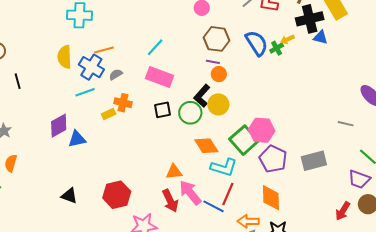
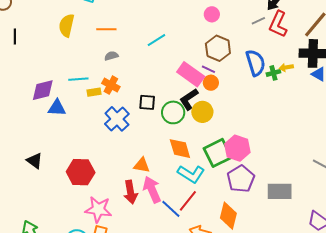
blue cross: (91, 67) -> (117, 119), moved
pink rectangle: (160, 77) -> (191, 74), moved
cyan line: (85, 92) -> (78, 79), moved

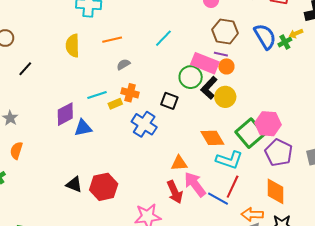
black line: (15, 37) -> (25, 69), turned 56
black square: (147, 102) -> (169, 101), turned 30
green circle: (173, 112) -> (191, 77), moved
red hexagon: (81, 172) -> (104, 187), moved

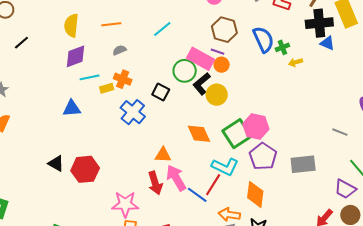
yellow arrow: (296, 34) -> (296, 62), moved
purple diamond: (65, 114) -> (75, 56), moved
cyan L-shape: (229, 160) -> (225, 167), moved

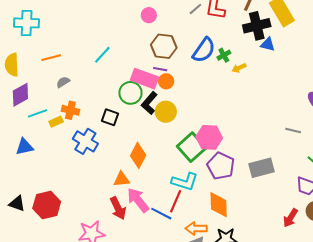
blue semicircle: (263, 39) -> (204, 50), turned 68
orange diamond: (199, 134) -> (138, 155), moved, turned 60

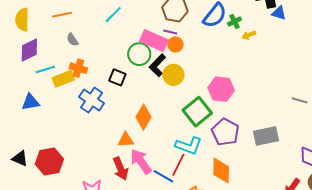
gray semicircle: (63, 82) -> (72, 40), turned -96
yellow rectangle: (56, 122) -> (63, 79), size x1.5
pink hexagon: (209, 137) -> (221, 89), moved

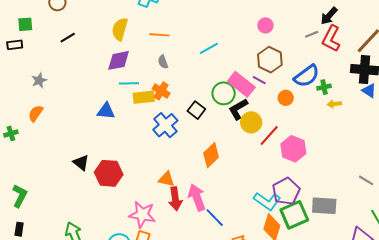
orange circle: (175, 44) -> (286, 98), moved
green square: (197, 112) -> (294, 215), moved
orange triangle: (126, 140) -> (166, 179), moved
cyan L-shape: (189, 146) -> (267, 201), moved
red line: (178, 165) -> (269, 136), moved

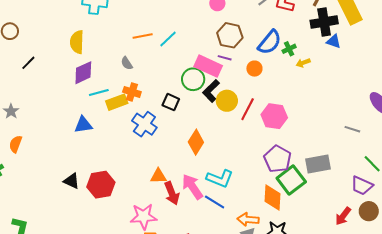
orange line: (159, 35) -> (143, 36), moved
cyan L-shape: (267, 201) -> (220, 179), moved

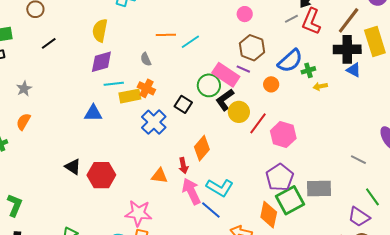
red arrow: (172, 193) -> (183, 166), moved, size x0.7

